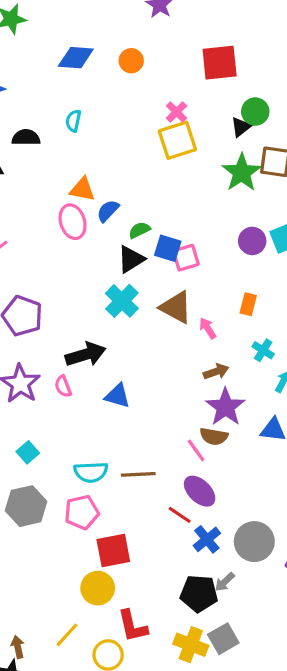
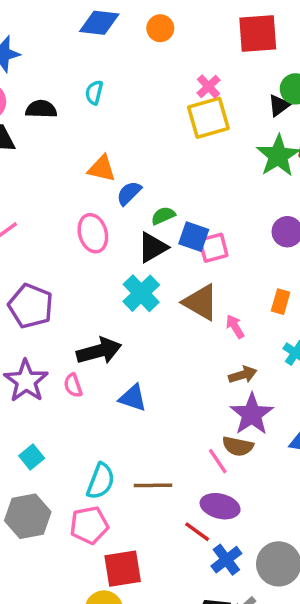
pink ellipse: (73, 222) -> (93, 233), moved
cyan semicircle: (91, 472) -> (101, 481), turned -68
purple ellipse: (200, 491) -> (220, 506), turned -32

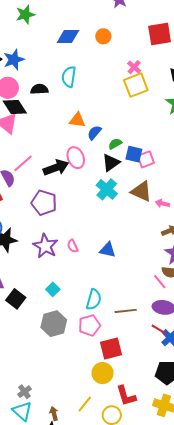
cyan semicircle: (94, 92) -> (69, 77), size x1.5
pink arrow: (235, 327) -> (162, 203), turned -40
black arrow: (99, 351) -> (56, 168), moved
brown line: (153, 485) -> (126, 311), moved
red line: (197, 532) -> (159, 329), moved

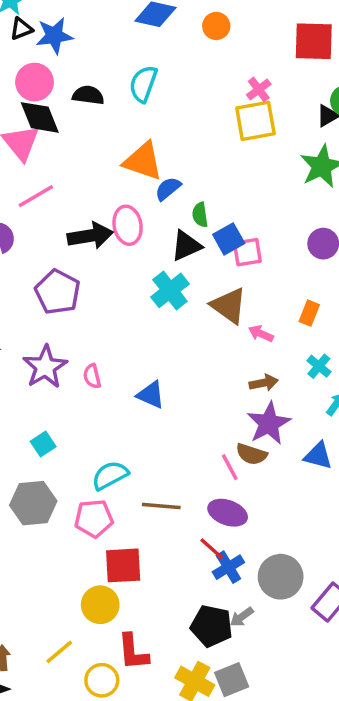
orange triangle: (77, 120) -> (143, 161), size x1.4
green semicircle: (115, 144) -> (200, 215), turned -80
blue square: (134, 154) -> (229, 239), turned 36
pink line: (23, 163) -> (36, 196), moved
cyan semicircle: (94, 300) -> (110, 475), turned -145

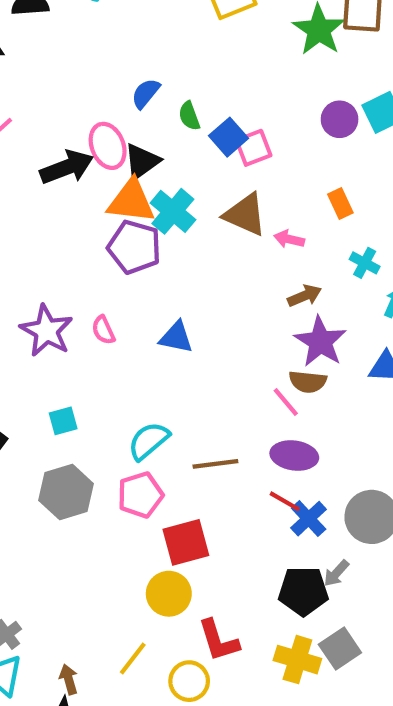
orange triangle: (143, 161) -> (131, 201), moved
black triangle: (186, 246) -> (142, 162), moved
purple pentagon: (58, 292) -> (134, 247), moved
orange rectangle: (309, 313) -> (340, 203), turned -35
cyan square: (43, 444) -> (63, 421), turned 30

